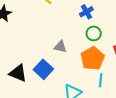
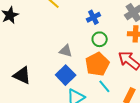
blue square: (43, 69) -> (66, 75), moved
cyan line: (101, 80) -> (104, 86), turned -48

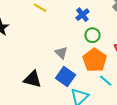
gray triangle: (66, 51) -> (61, 53), turned 40
black triangle: (22, 75) -> (33, 79), moved

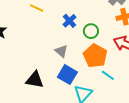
blue cross: (82, 15) -> (69, 21), moved

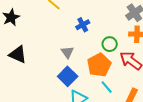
green circle: (91, 31) -> (110, 44), moved
black triangle: (35, 80) -> (18, 54), moved

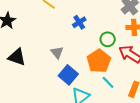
gray triangle: (67, 52) -> (57, 52), moved

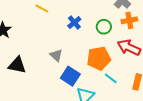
green circle: (108, 39) -> (104, 27), moved
orange pentagon: (99, 61) -> (99, 58), turned 30

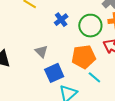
green circle: (104, 27) -> (90, 26), size x1.5
blue square: (70, 76) -> (54, 73), turned 30

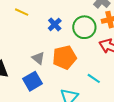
orange pentagon: (84, 57) -> (64, 57), moved
blue square: (54, 73) -> (33, 81), moved

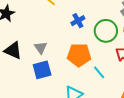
gray triangle: (38, 58) -> (41, 48), moved
cyan line: (94, 78) -> (99, 72), moved

